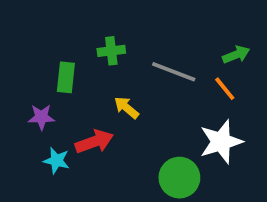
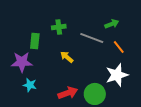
green arrow: (236, 55) -> (112, 24), moved
purple star: (41, 117) -> (22, 62), size x1.5
red arrow: (94, 142) -> (68, 93), moved

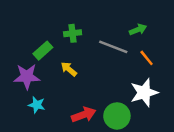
green rectangle: (35, 41) -> (43, 51), turned 42
yellow arrow: (67, 57) -> (69, 69), moved

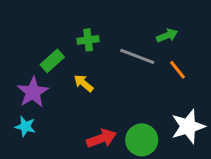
purple star: (27, 76) -> (33, 92), turned -30
white star: (144, 93) -> (188, 126), moved
cyan star: (37, 105) -> (25, 126), moved

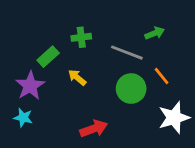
orange line: (177, 70) -> (162, 76), moved
green circle: (142, 140) -> (131, 89), moved

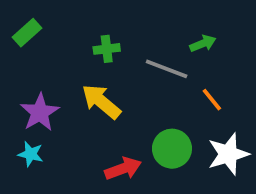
green rectangle: (48, 57) -> (27, 33), moved
yellow arrow: (77, 77) -> (101, 102), size x1.6
green circle: (131, 89) -> (172, 149), moved

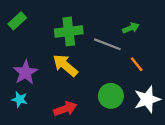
green cross: (107, 49) -> (69, 31), size x1.6
red arrow: (123, 169) -> (65, 109), moved

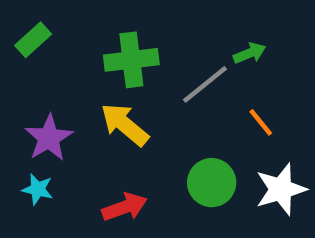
gray line: (107, 44) -> (205, 84), turned -60

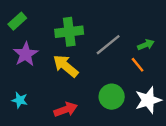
green arrow: (250, 53) -> (146, 45), moved
purple star: (49, 138) -> (26, 54), moved

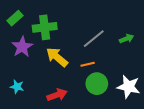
green cross: (69, 32) -> (45, 27), moved
orange line: (138, 65) -> (88, 64), moved, turned -64
white star: (148, 100) -> (129, 87), turned 30

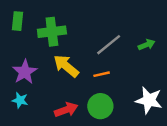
green rectangle: (15, 18) -> (18, 21), turned -42
purple star: (22, 47) -> (25, 72), moved
green circle: (97, 84) -> (100, 106), moved

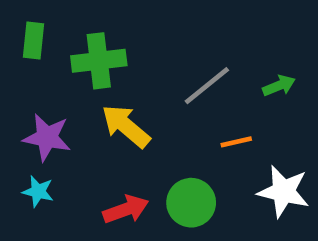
purple star: (25, 72) -> (47, 137), turned -30
orange line: (102, 74) -> (236, 142), moved

